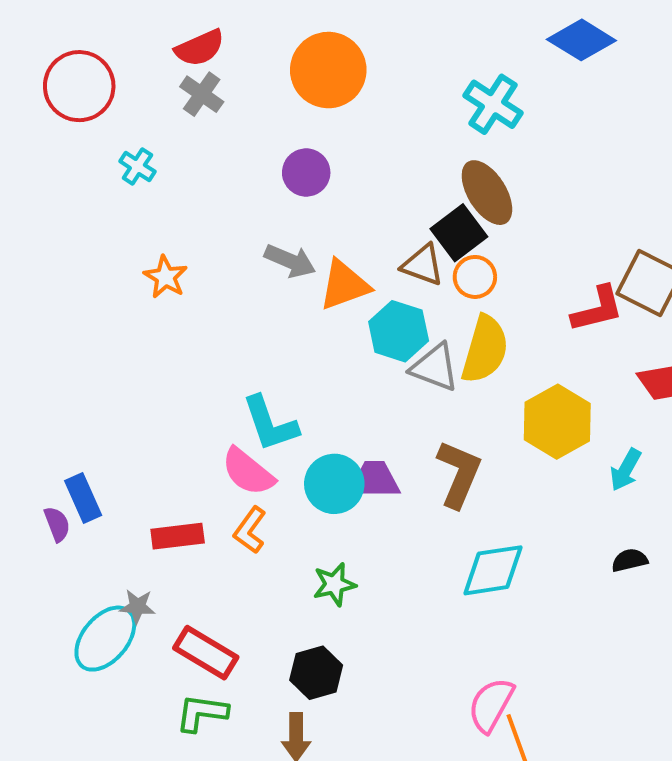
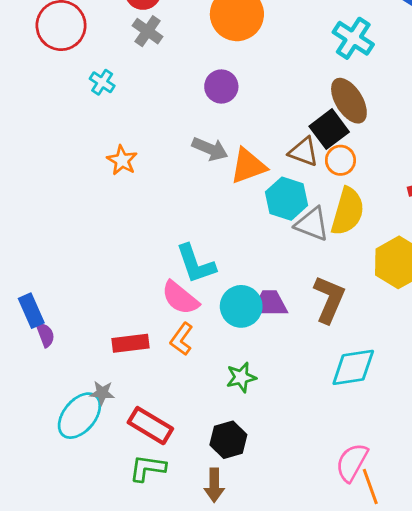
blue rectangle: (83, 498) -> (31, 311), moved

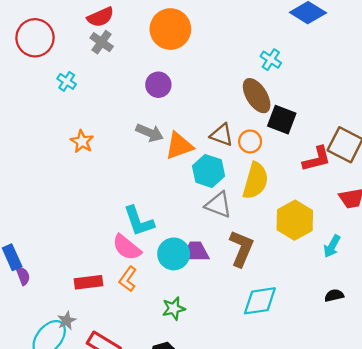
cyan cross: (353, 38) -> (271, 60), moved, size x0.7
black square: (329, 129) -> (282, 120), moved, turned -32
gray triangle: (312, 224) -> (218, 205), moved
gray star: (102, 393) -> (67, 321), turned -30

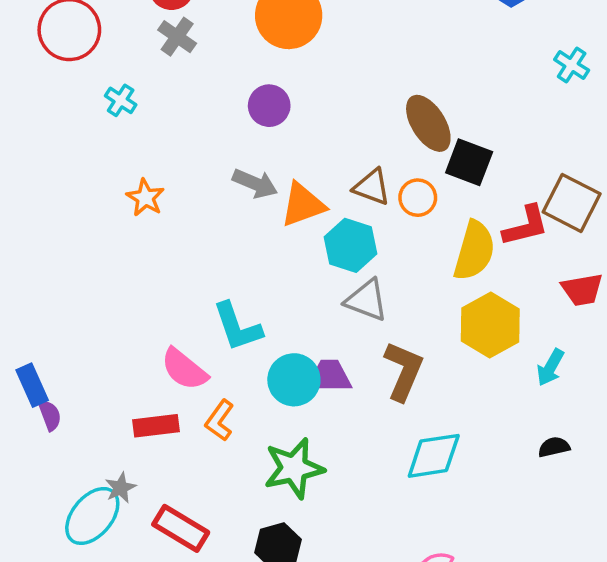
cyan cross: (271, 60) -> (572, 65), moved
yellow semicircle: (256, 181) -> (474, 251), moved
pink semicircle: (127, 247) -> (184, 369), moved
green star: (174, 309) -> (294, 468), size x1.6

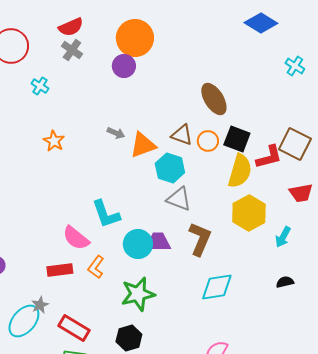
purple circle: (269, 106) -> (124, 66), moved
black square: (469, 162) -> (237, 139), moved
gray arrow: (255, 183) -> (116, 133), size x0.7

